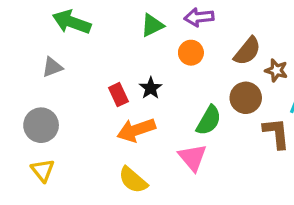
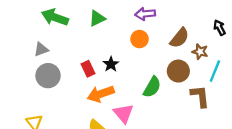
green triangle: (152, 25) -> (97, 18), moved
gray circle: (41, 125) -> (48, 76), moved
pink triangle: (193, 157) -> (123, 113), moved

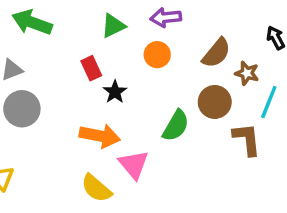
green triangle: (97, 18) -> (113, 26), moved
red rectangle: (88, 69) -> (91, 68), moved
orange arrow: (101, 94) -> (100, 136), turned -150

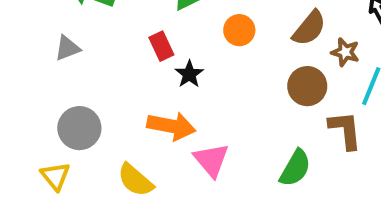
gray circle: (22, 109) -> (79, 128), moved
green semicircle: (176, 126) -> (295, 168), moved
yellow semicircle: (96, 188) -> (135, 180), moved

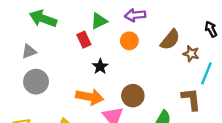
red rectangle: (161, 46) -> (84, 40), moved
brown circle: (307, 86) -> (133, 96), moved
gray circle: (79, 128) -> (36, 82), moved

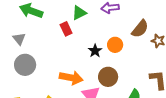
orange circle: (129, 41) -> (115, 45), moved
gray triangle: (29, 51) -> (19, 39), turned -48
black star: (100, 66) -> (95, 51), moved

